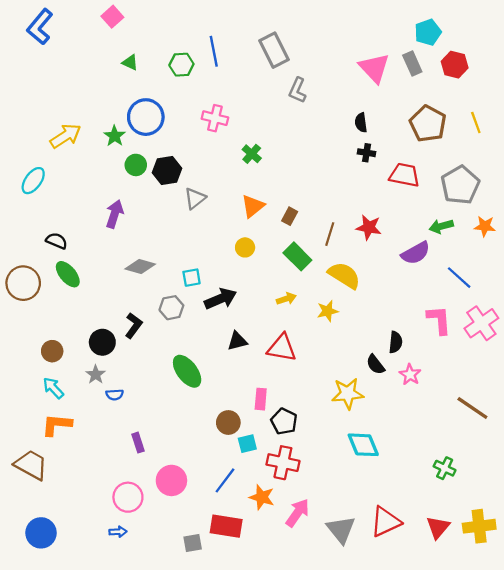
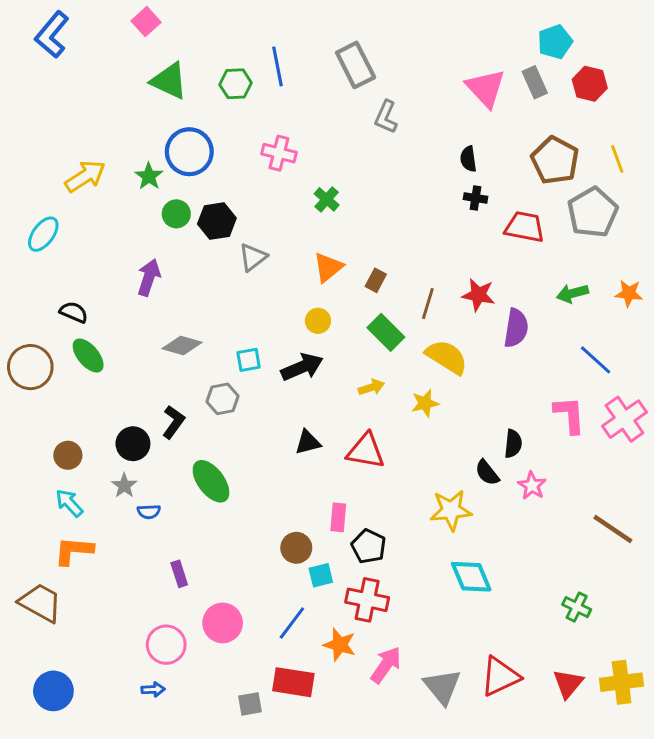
green triangle: (130, 62) -> (169, 81), size x1.8
gray pentagon: (460, 185) -> (593, 212), moved
purple semicircle: (416, 253) -> (516, 328), moved, turned -52
black arrow: (221, 299) -> (302, 367), moved
green ellipse: (187, 371) -> (211, 481), moved

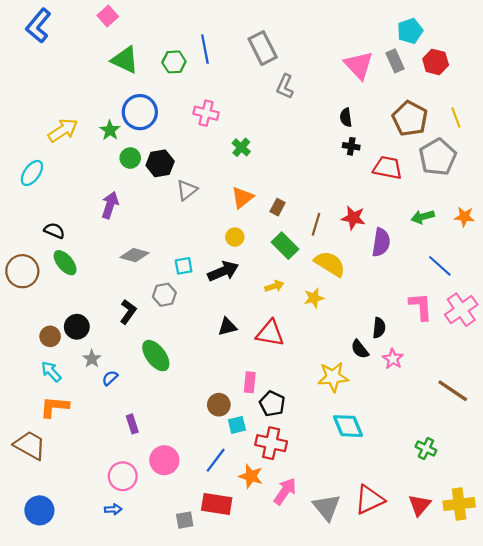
black circle: (133, 444) -> (77, 327), moved
blue semicircle: (149, 512) -> (110, 378), turned 140

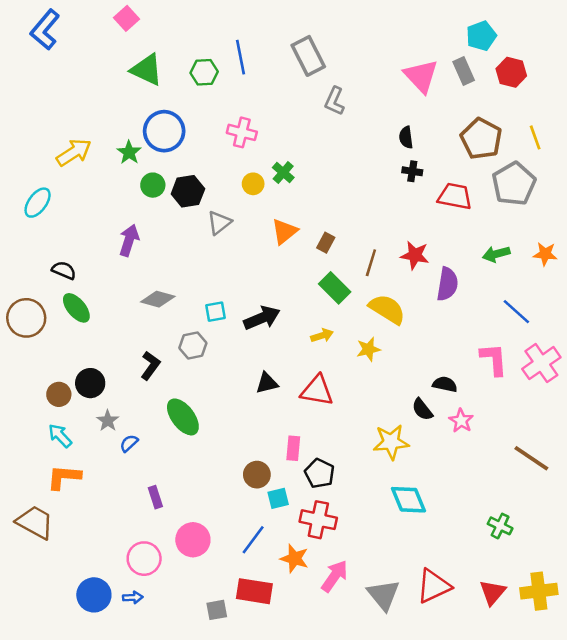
yellow circle: (235, 237) -> (253, 184), moved
black semicircle: (379, 328) -> (445, 384), turned -84
blue circle: (39, 510) -> (94, 595), moved

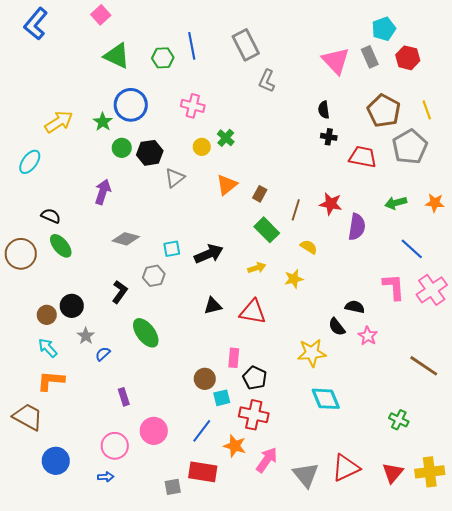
yellow semicircle: (387, 309) -> (309, 247), size x0.6
blue circle: (94, 595) -> (56, 461), moved

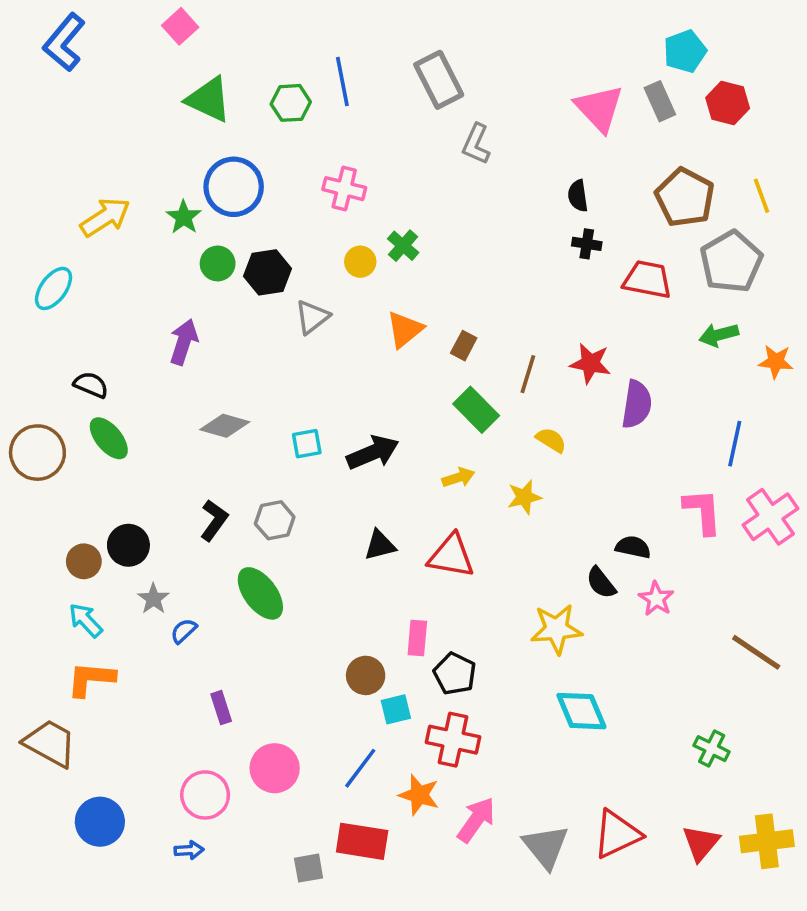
green arrow: (396, 203) -> (719, 335), moved
blue line: (412, 249) -> (735, 444), turned 60
gray hexagon: (154, 276) -> (275, 520), moved

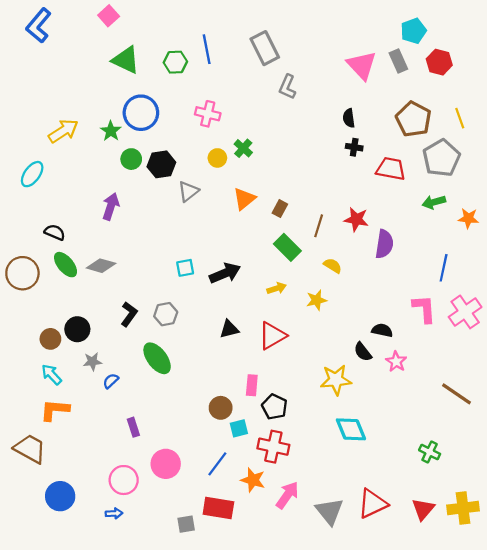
gray diamond: (225, 426) -> (101, 266), moved
red triangle: (451, 556) -> (272, 336), turned -40
gray star: (153, 599) -> (92, 362), turned 30

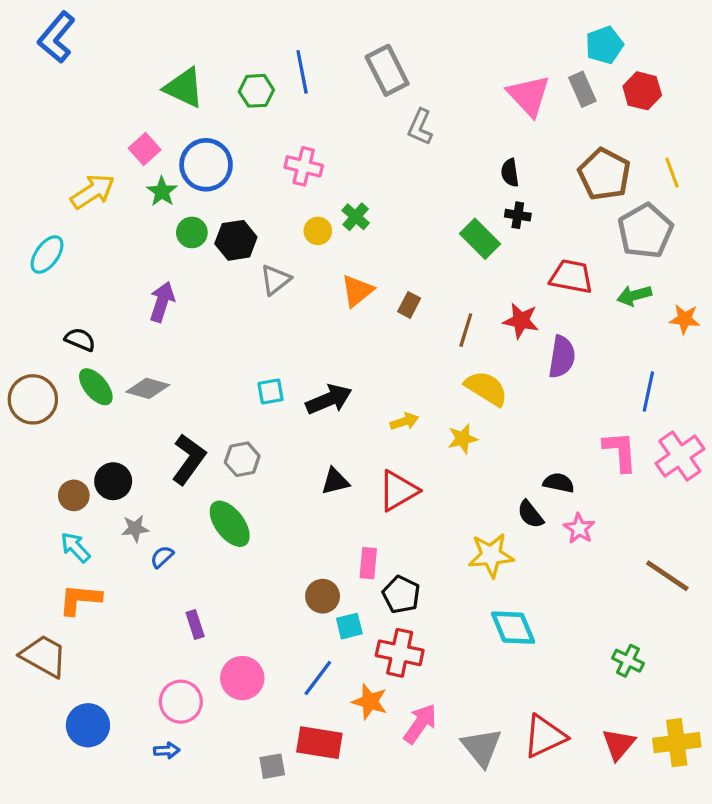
pink square: (109, 16) -> (145, 149), moved
red trapezoid: (391, 169) -> (571, 277), moved
green rectangle: (287, 247) -> (480, 239), moved
yellow semicircle: (333, 266) -> (486, 388), size x1.6
black L-shape: (129, 314) -> (189, 459), size x1.4

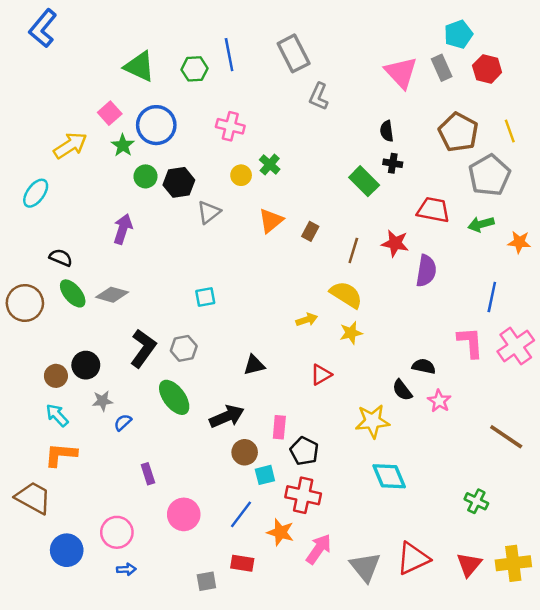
yellow semicircle: (486, 388) -> (346, 295), moved
black arrow: (329, 399) -> (227, 416), moved
red triangle: (398, 491) -> (321, 375), moved, size x0.7
pink circle: (181, 702) -> (117, 532), moved
red rectangle: (319, 743) -> (242, 563), size x0.7

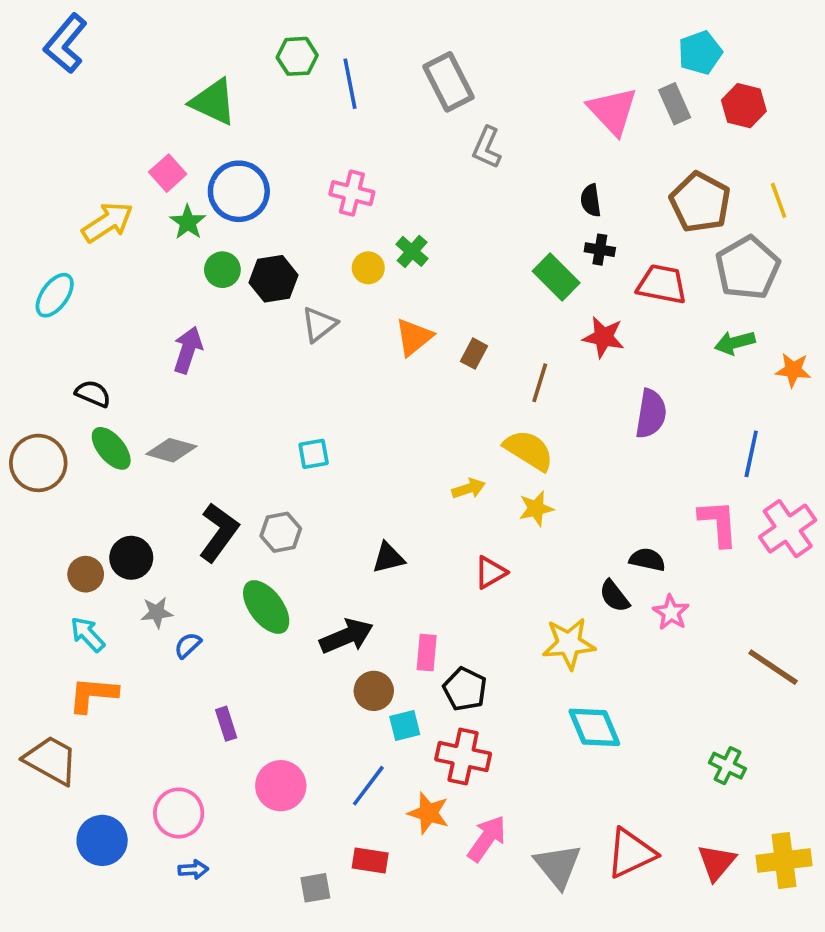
green hexagon: (194, 69) -> (297, 56), moved
red trapezoid: (433, 210) -> (662, 284), moved
red star: (395, 243) -> (604, 337), moved

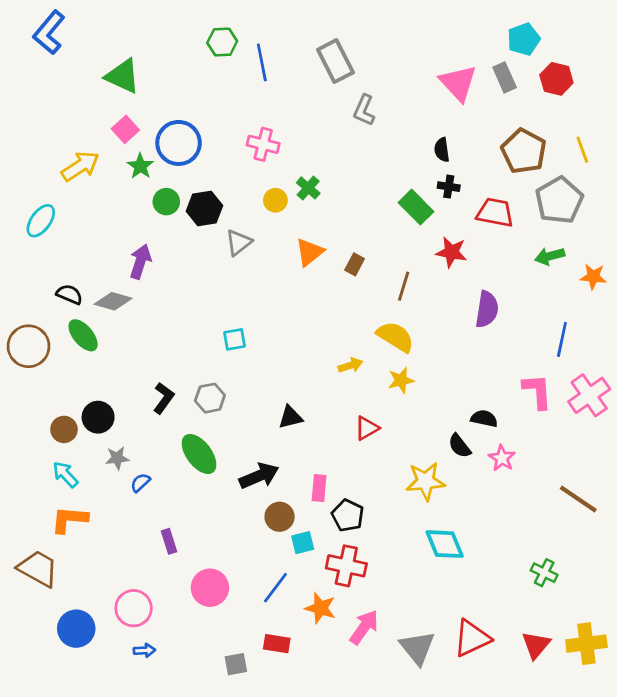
green triangle: (213, 102) -> (123, 76), moved
gray diamond: (171, 450) -> (113, 301), moved
black L-shape: (219, 532) -> (164, 398), size x0.7

